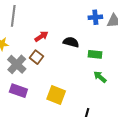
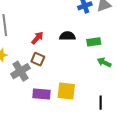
gray cross: (17, 64) -> (20, 71), turned 30
purple rectangle: (18, 91) -> (41, 94), moved

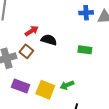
black semicircle: (67, 36) -> (49, 40), moved
green arrow: (104, 62) -> (67, 85), moved, turned -64

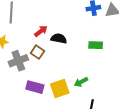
yellow square: (45, 90) -> (60, 89), turned -36

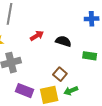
black semicircle: (59, 38) -> (63, 41), moved
brown square: (38, 52) -> (60, 74), moved

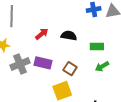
purple rectangle: (24, 91) -> (43, 63), moved
green arrow: (71, 91) -> (102, 66), moved

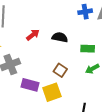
purple rectangle: (43, 63) -> (30, 85), moved

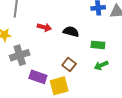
red arrow: (33, 35) -> (44, 27), turned 48

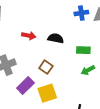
brown square: (69, 65) -> (46, 67), moved
purple rectangle: (38, 77) -> (25, 86), turned -60

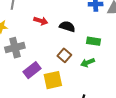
brown square: (46, 67) -> (64, 55), moved
green arrow: (88, 70) -> (88, 63), moved

